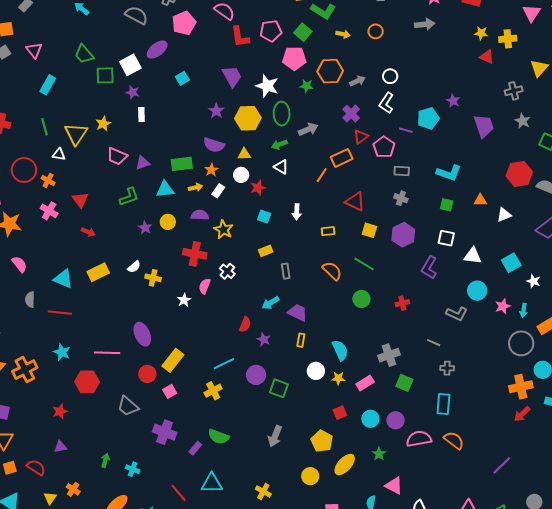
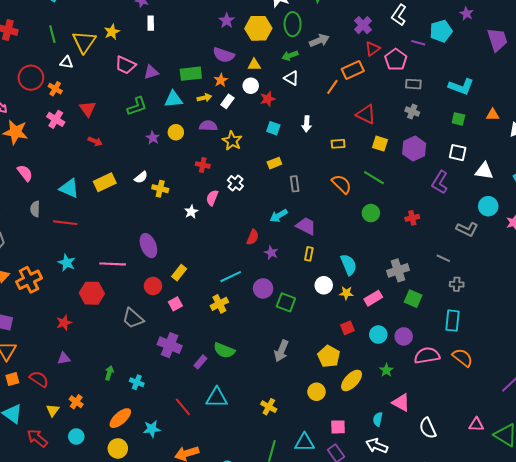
red cross: (195, 254) -> (203, 165), size x0.6
yellow rectangle: (173, 360) -> (179, 273), size x0.7

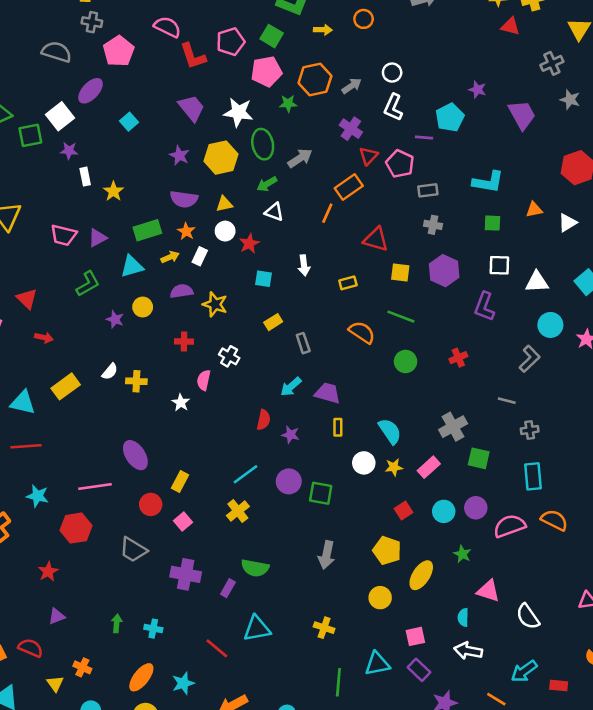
yellow star: (112, 32) -> (113, 191), moved
gray L-shape: (467, 229) -> (530, 359), turned -60

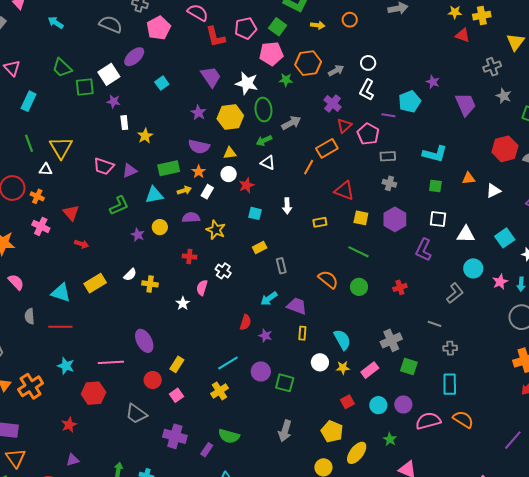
orange semicircle: (362, 332) -> (328, 279), moved

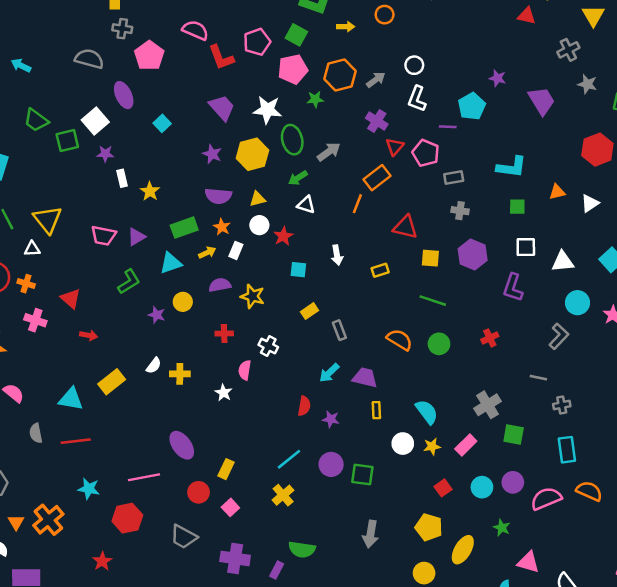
purple ellipse: (134, 57) -> (124, 95), turned -65

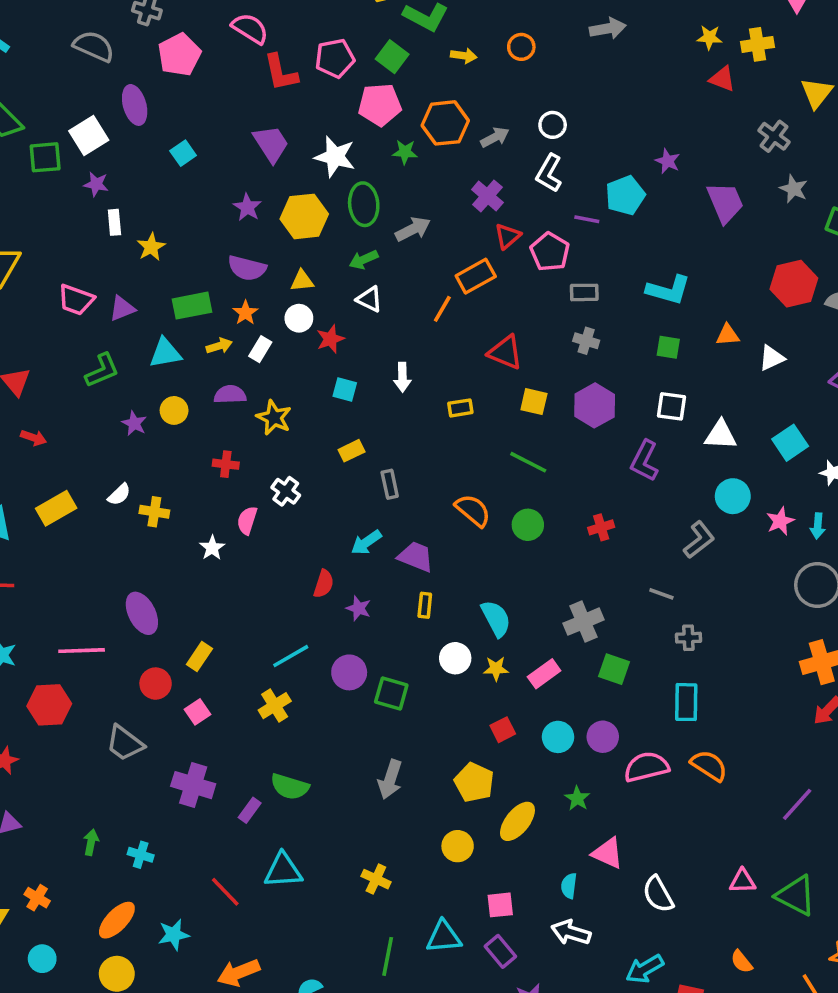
gray cross: (568, 50) -> (774, 136), turned -35

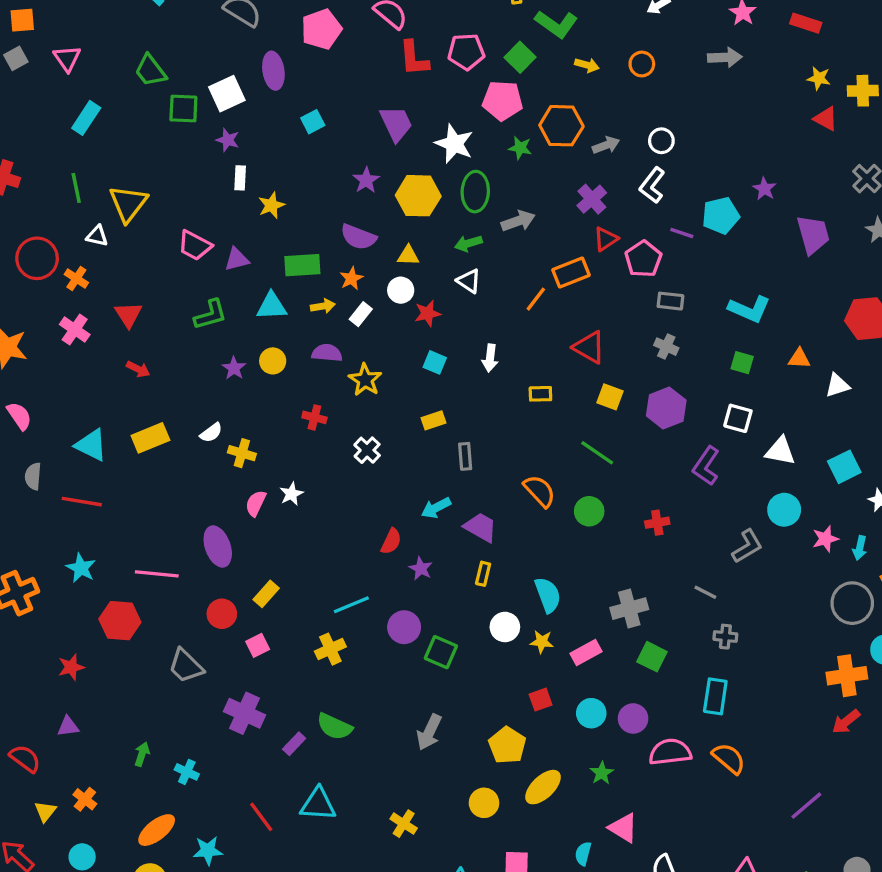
pink semicircle: (247, 520) -> (256, 503), moved

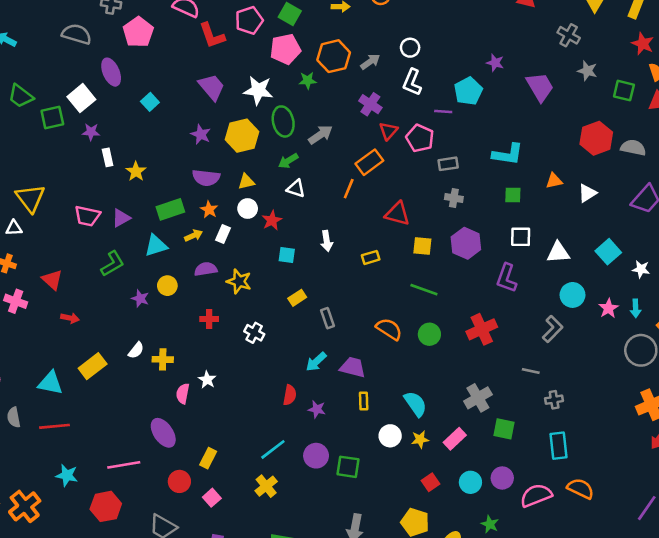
red cross: (657, 523) -> (482, 329), size x1.6

